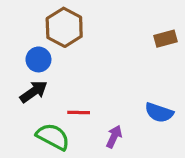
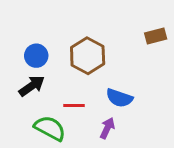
brown hexagon: (64, 27) -> (88, 56), moved
blue semicircle: (159, 113) -> (119, 98), moved

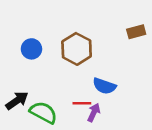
black arrow: (32, 86) -> (17, 101), moved
red line: (74, 106) -> (82, 103), moved

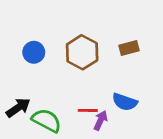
brown rectangle: (136, 32) -> (129, 48), moved
blue semicircle: (104, 86) -> (125, 102), moved

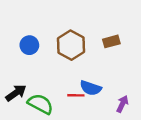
blue semicircle: (125, 102) -> (91, 88), moved
purple arrow: (101, 120) -> (122, 104), moved

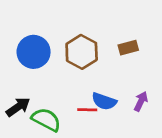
blue circle: (29, 45) -> (34, 52), size x1.5
purple arrow: (122, 104) -> (141, 101), moved

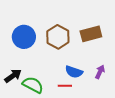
brown rectangle: (128, 48) -> (91, 34), size x1.5
red line: (87, 110) -> (65, 86), moved

